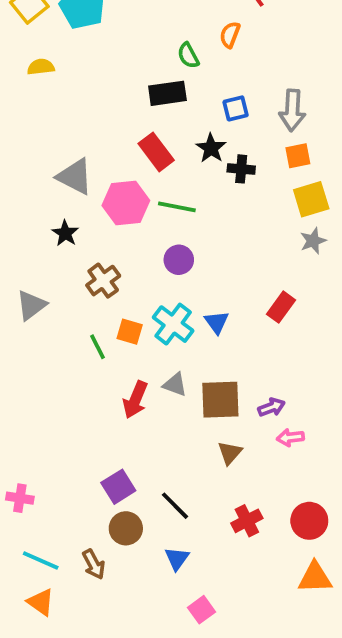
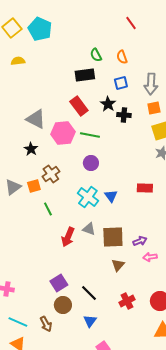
orange semicircle: (230, 35) -> (122, 57), moved, turned -40
red rectangle: (281, 307) -> (145, 188), turned 56
orange square: (130, 332) -> (34, 186), moved, turned -32

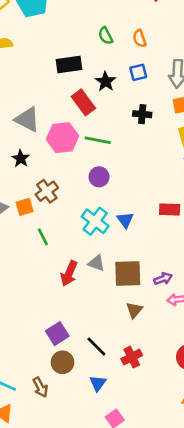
black rectangle: (85, 75) -> (69, 65), moved
black star: (108, 104) -> (106, 81), moved
red cross: (127, 301) -> (132, 357), moved

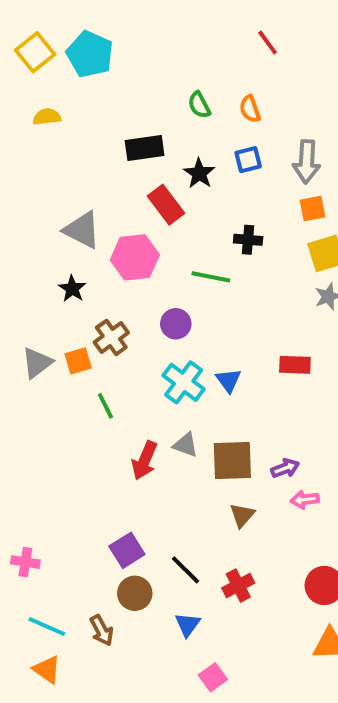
black cross: (142, 114) -> (248, 240), moved
green line: (98, 140) -> (211, 277), moved
purple circle: (99, 177) -> (176, 324), moved

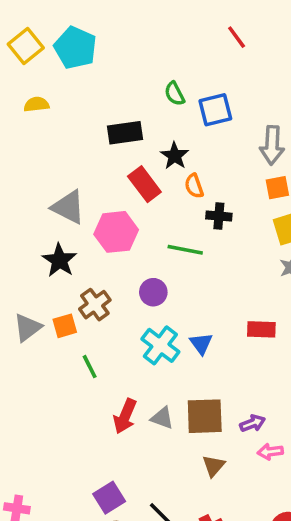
orange semicircle: (250, 109) -> (194, 186), moved
blue square: (248, 160) -> (215, 110), moved, size x1.4
black star: (72, 289) -> (59, 260), size x1.4
gray triangle: (186, 445) -> (162, 418), moved

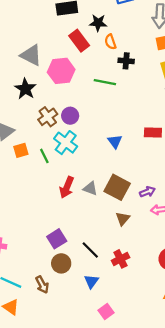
black star: (175, 156) -> (98, 23), turned -30
purple circle: (153, 292) -> (70, 116), moved
orange square: (65, 326) -> (21, 150), moved
cyan cross: (160, 345) -> (66, 143), moved
brown square: (205, 416) -> (117, 187), turned 30

